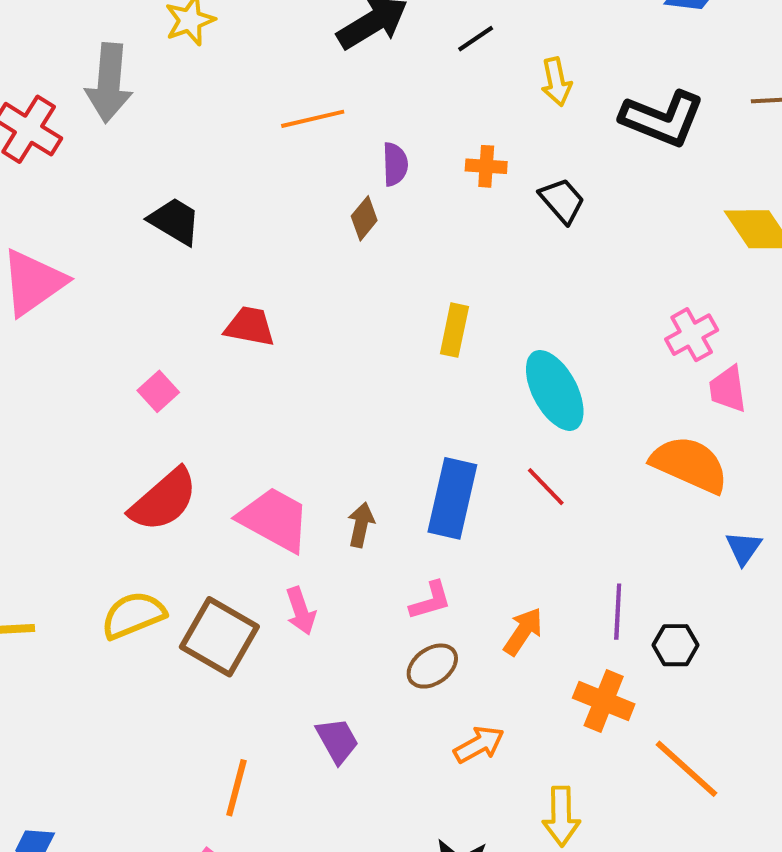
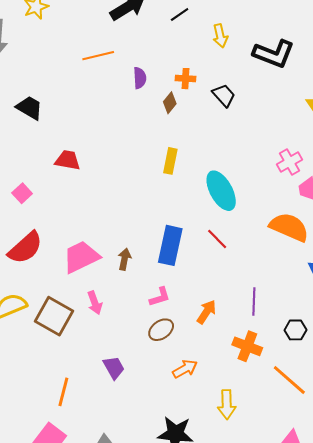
brown diamond: (364, 218) -> (170, 103), moved
pink trapezoid: (274, 519) -> (81, 257), turned -54
black hexagon: (675, 645) -> (296, 330), moved

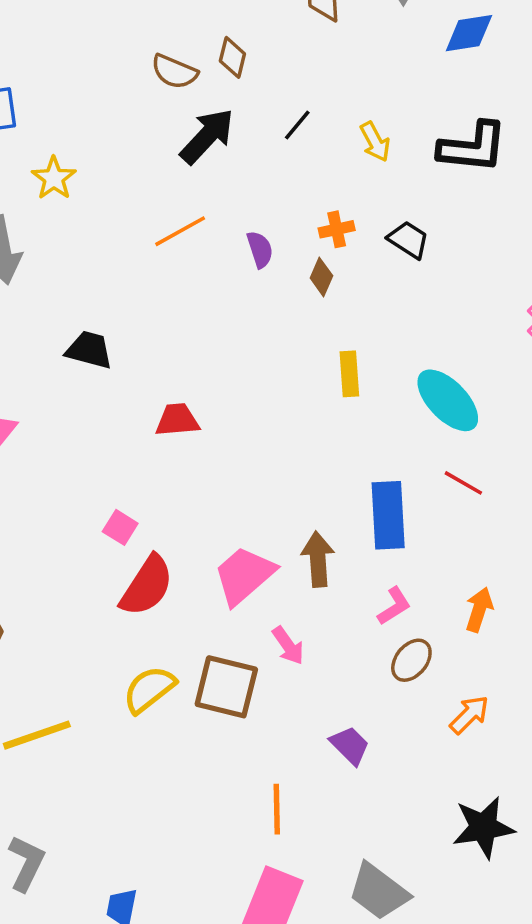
pink square: (22, 193) -> (120, 527), moved
brown arrow: (125, 259) -> (318, 559), size x1.4

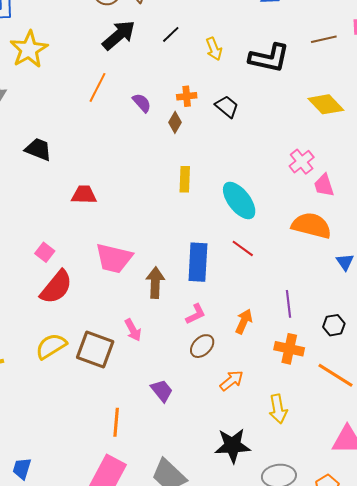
yellow star: (54, 178) -> (29, 49), size x1.5
orange line: (180, 231) -> (98, 87), turned -40
purple semicircle: (260, 249) -> (142, 103), turned -30
pink trapezoid: (244, 575) -> (114, 258), moved, turned -132

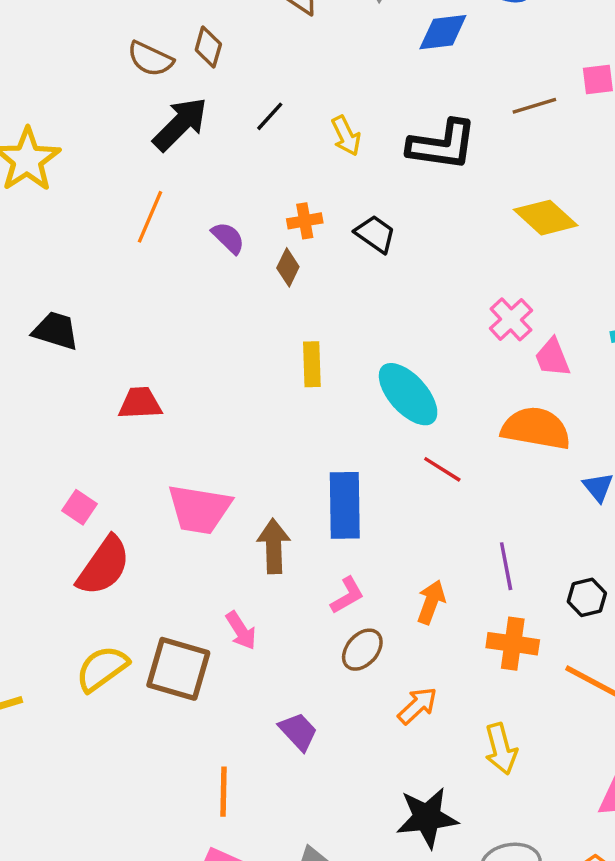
red line: (243, 248) -> (442, 469), moved

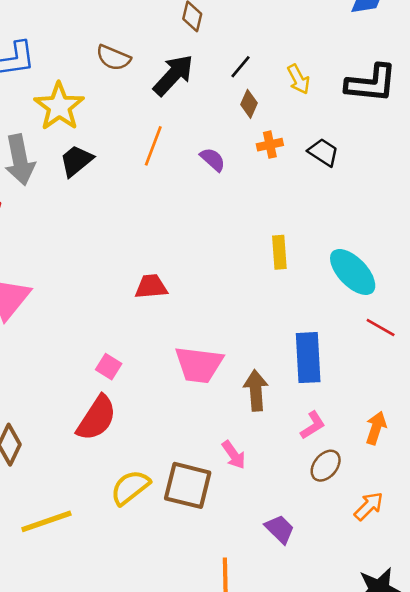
brown semicircle: (150, 59) -> (113, 58), moved
brown diamond: (288, 267) -> (249, 104), moved
black trapezoid: (56, 331) -> (76, 161), moved, turned -54
red semicircle: (104, 566) -> (97, 418), moved

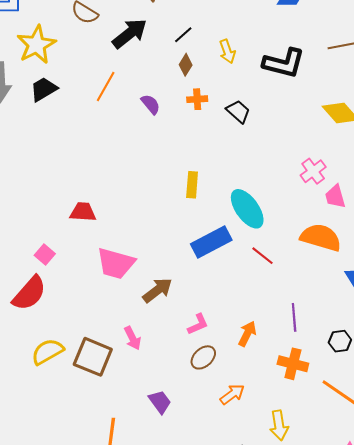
red trapezoid: (151, 287) -> (83, 212), moved
blue rectangle: (308, 358) -> (211, 242), moved, turned 57
brown arrow: (256, 390) -> (157, 290), turned 48

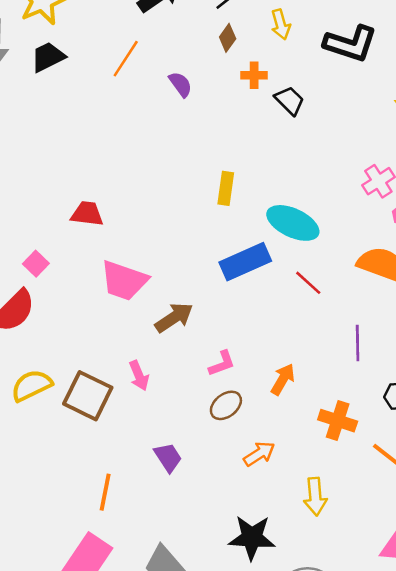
orange cross: (197, 99) -> (254, 75), moved
cyan ellipse: (247, 209) -> (293, 223), turned -33
purple line: (294, 317) -> (358, 343), moved

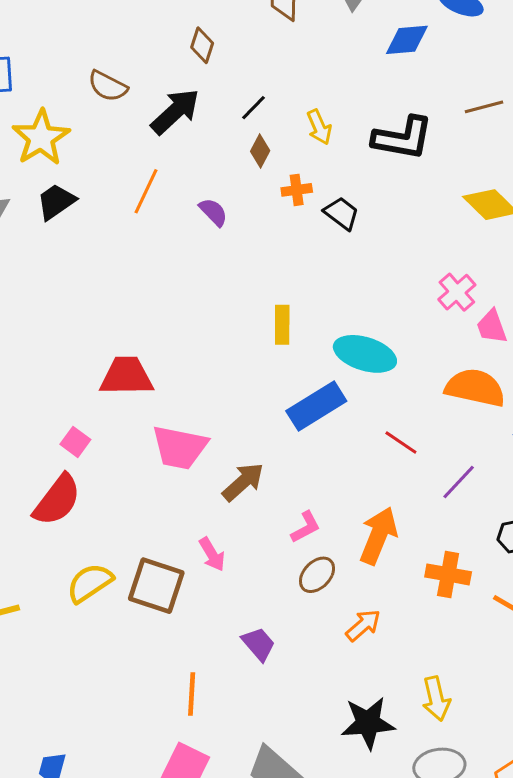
red trapezoid: (87, 214) -> (126, 376), size x1.4
red line: (308, 283) -> (401, 443), moved
purple line: (358, 343) -> (459, 482), turned 52
orange arrow: (283, 379) -> (378, 536), size x1.5
yellow arrow: (315, 497) -> (436, 699), moved

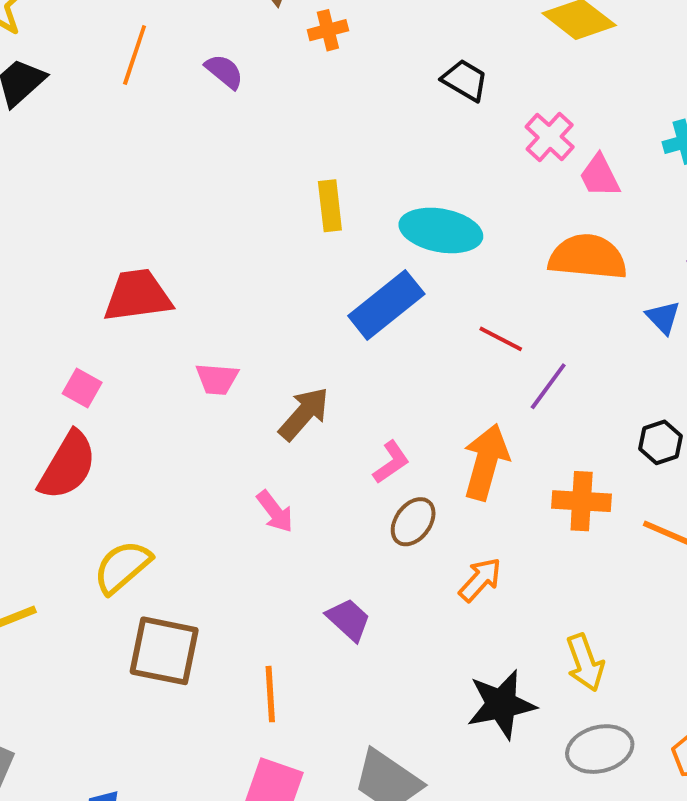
black trapezoid: (342, 213) -> (465, 80), moved
pink trapezoid: (180, 447) -> (217, 379), size x0.6
purple line: (459, 482) -> (548, 386), moved
brown square: (156, 586) -> (164, 651), moved

